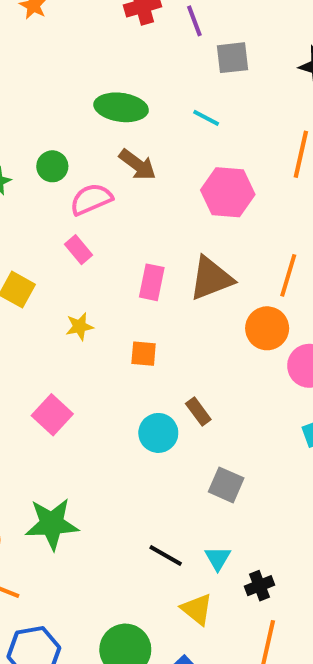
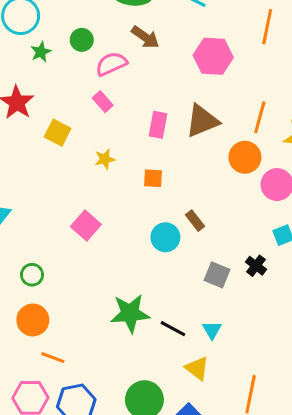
green star: (52, 524) -> (130, 313), moved
black cross: (259, 586) -> (256, 266), moved, turned -30

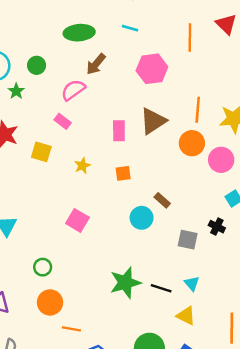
brown arrow: (145, 37) -> (96, 64), turned 105
green circle: (82, 40) -> (37, 65), moved
pink rectangle: (103, 102) -> (63, 121), moved

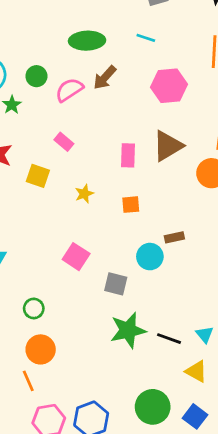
pink semicircle: (73, 90) -> (69, 90), moved
brown rectangle: (162, 200) -> (174, 237), turned -56
gray square: (188, 240) -> (116, 284), moved
orange line: (71, 329) -> (28, 381), moved, turned 54

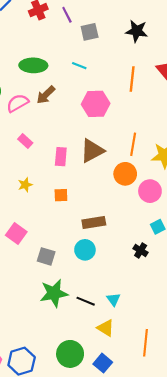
pink rectangle: (64, 142) -> (25, 141), moved
brown rectangle: (174, 237) -> (94, 222), size x1.5
cyan circle: (150, 257) -> (85, 250), moved

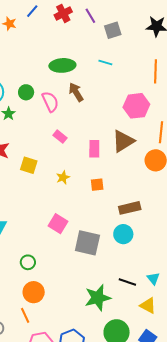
brown arrow: (46, 95) -> (76, 92), turned 108
pink semicircle: (18, 103) -> (50, 102), turned 100
pink hexagon: (96, 104) -> (136, 106), moved
gray square: (46, 256) -> (87, 243), size x1.5
green star: (54, 293) -> (98, 298), moved

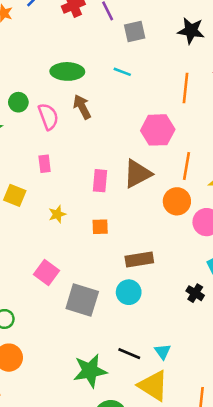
pink rectangle: (60, 137) -> (45, 164), moved, turned 40
yellow triangle: (148, 306) -> (153, 386), size x1.5

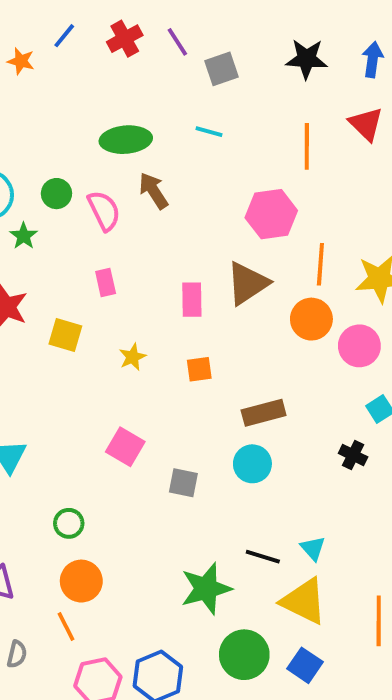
gray square: (82, 300) -> (183, 483), size x0.6

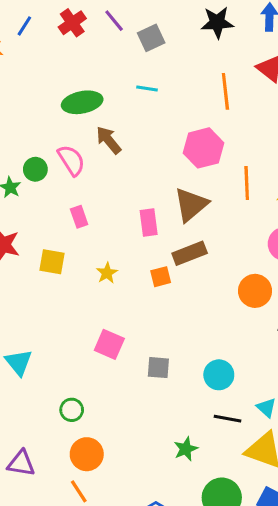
green circle: (56, 194) -> (35, 169), moved
orange circle: (311, 319) -> (255, 291), moved
brown rectangle: (264, 413) -> (190, 253), moved
cyan circle: (252, 464) -> (219, 375), moved
green star: (206, 589) -> (186, 449), size x0.6

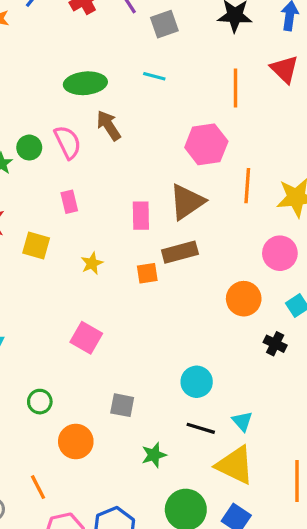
gray square: (158, 368) -> (122, 405), moved
orange circle: (87, 454) -> (76, 441), moved

